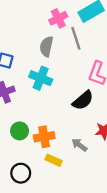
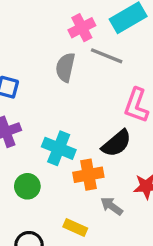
gray line: (76, 38) -> (107, 56), turned -50
cyan cross: (41, 78) -> (59, 148), moved
orange cross: (44, 137) -> (88, 175), moved

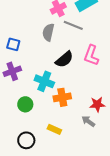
black semicircle: (117, 143) -> (64, 59), moved
gray arrow: (112, 206) -> (88, 121), moved

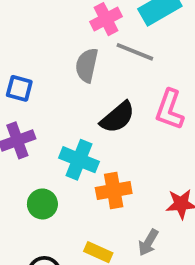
gray arrow: (88, 121) -> (148, 243), moved, turned -96

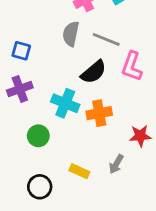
gray line: (135, 52) -> (106, 39), moved
orange cross: (114, 191) -> (99, 113), moved

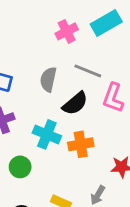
gray semicircle: (71, 34) -> (48, 79), moved

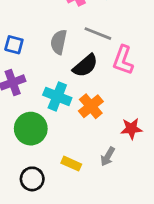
orange cross: (81, 144) -> (91, 106), turned -30
green circle: (20, 167) -> (31, 129), size x1.5

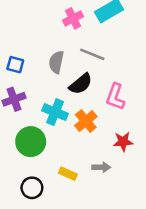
pink L-shape: (123, 60) -> (115, 97), moved
gray arrow: (108, 157) -> (101, 167), turned -120

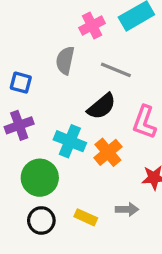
gray semicircle: (56, 62) -> (65, 60), moved
black circle: (32, 188) -> (41, 220), moved

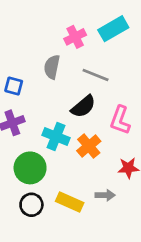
yellow rectangle: (86, 217) -> (70, 202), size x1.4

